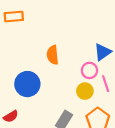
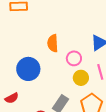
pink circle: (89, 70) -> (74, 58), moved

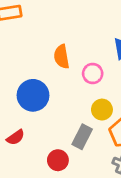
yellow circle: (81, 78) -> (102, 110), moved

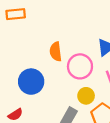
pink circle: (93, 73) -> (80, 66), size x1.5

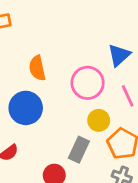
orange semicircle: (56, 52) -> (37, 68), moved

